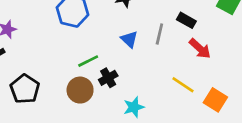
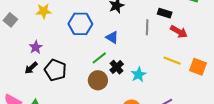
blue triangle: (129, 39) -> (112, 37), moved
black pentagon: (25, 89) -> (55, 70), moved
cyan star: (134, 107) -> (139, 75), moved

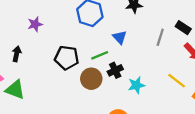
black arrow: (31, 68) -> (17, 54), moved, turned 128
black pentagon: (55, 70) -> (67, 58), moved, turned -30

